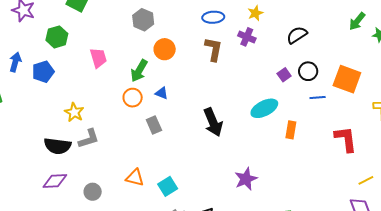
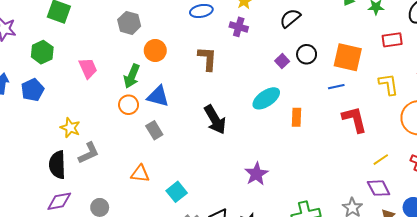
brown L-shape: (214, 49) -> (207, 59), moved
blue triangle: (162, 93) -> (158, 96), size x1.6
blue line: (318, 97) -> (336, 87), moved
black semicircle: (58, 146) -> (57, 165), turned 88
orange triangle: (135, 178) -> (140, 174), moved

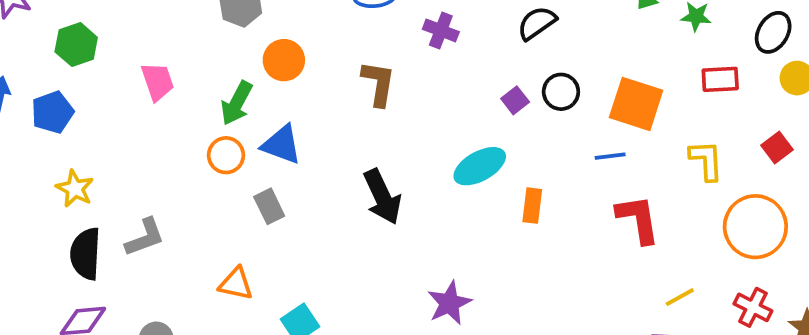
yellow star: (70, 128) -> (75, 189), moved

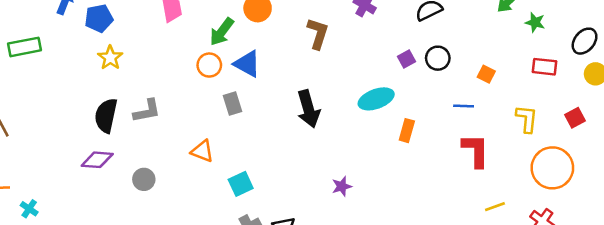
orange square: (636, 104) -> (486, 74), size x0.5
yellow star: (75, 189) -> (110, 58), moved
purple star: (449, 303) -> (342, 186), size x0.7

